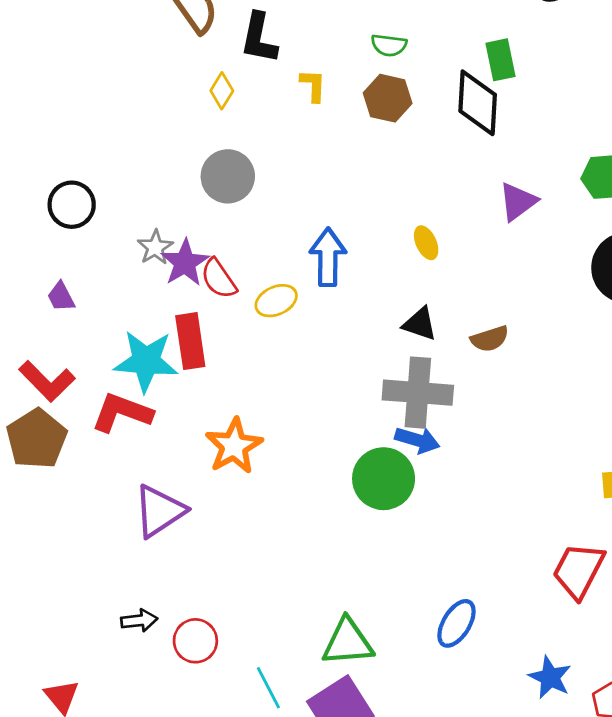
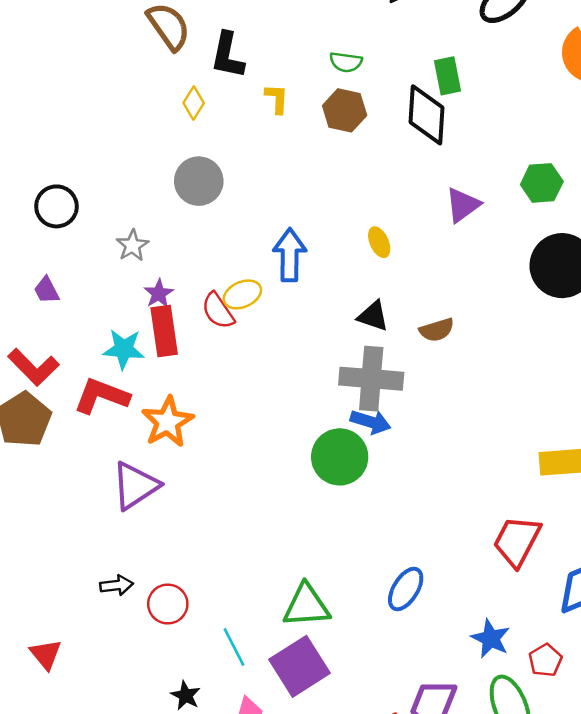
purple star: (185, 263) -> (159, 294), moved, size x0.7
red semicircle: (219, 279) -> (218, 311), moved
cyan star: (146, 361) -> (124, 349), size x0.7
orange star: (234, 446) -> (168, 422), moved

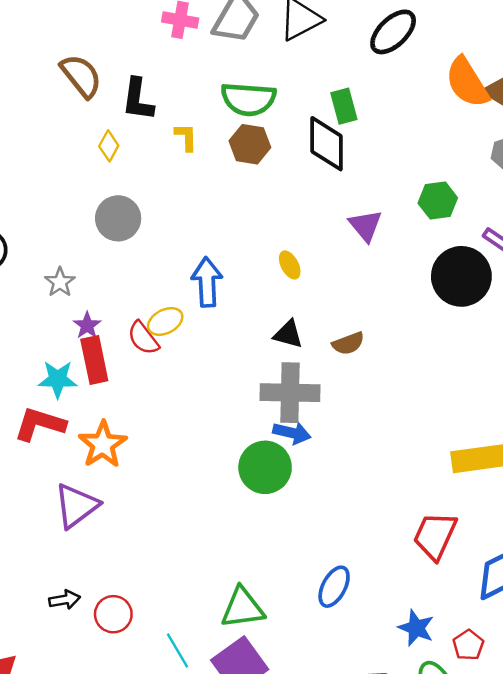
green semicircle: (346, 62) -> (248, 99), size x1.8
purple triangle: (463, 205) -> (365, 226), turned -30

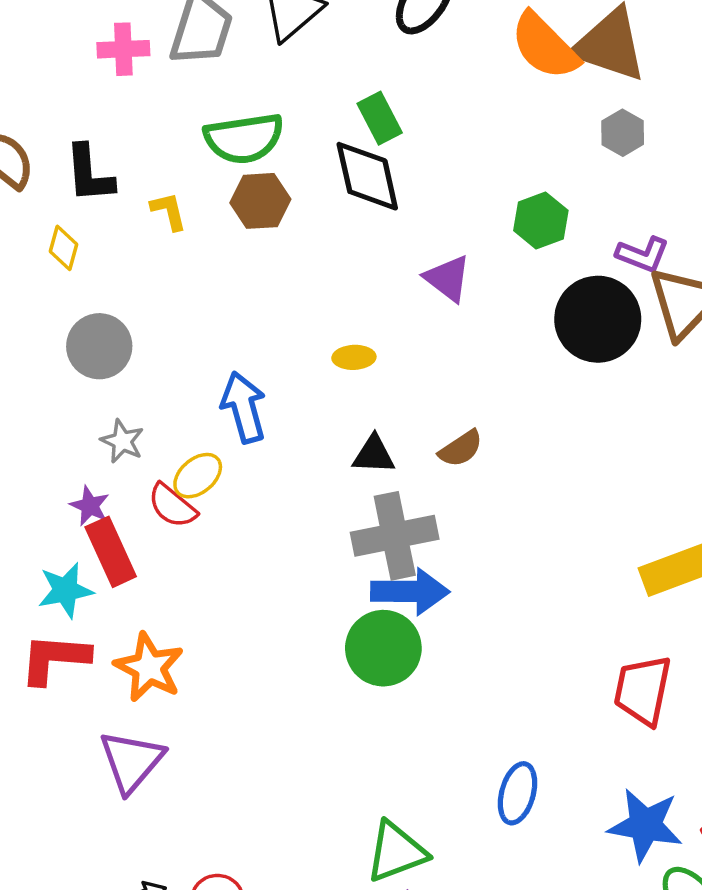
yellow ellipse: (290, 265) -> (354, 357), turned -52
gray star: (60, 282) -> (122, 441), moved
blue arrow: (292, 433) -> (410, 591), size x1.4
blue star: (416, 628) -> (645, 825), size x1.4

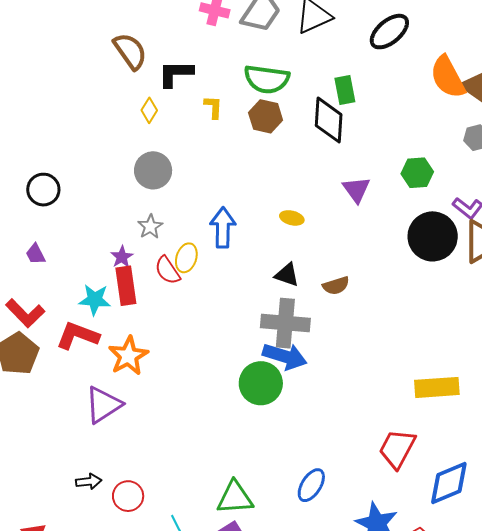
black L-shape: (89, 174) -> (176, 74), turned 78
yellow ellipse: (198, 476) -> (186, 258), turned -48

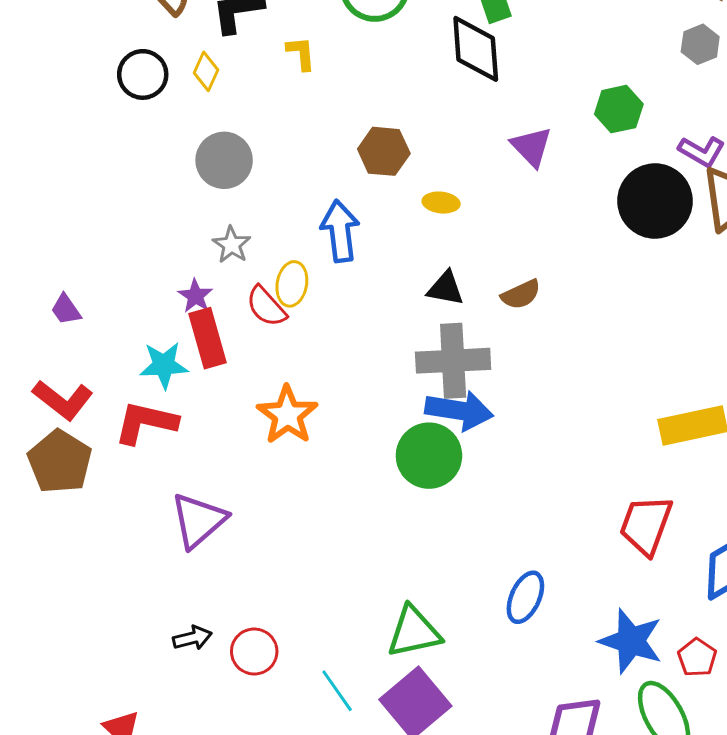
brown hexagon: (266, 116) -> (384, 151), moved
black circle: (43, 190) -> (143, 74), moved
orange star: (128, 356) -> (287, 415), moved

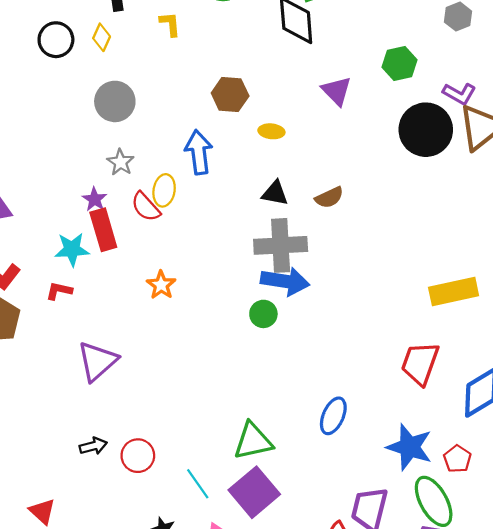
orange star: (287, 415) -> (161, 285), size x0.7
red L-shape: (146, 422) -> (59, 291), size x0.6
green circle: (429, 456) -> (263, 314), size x0.6

